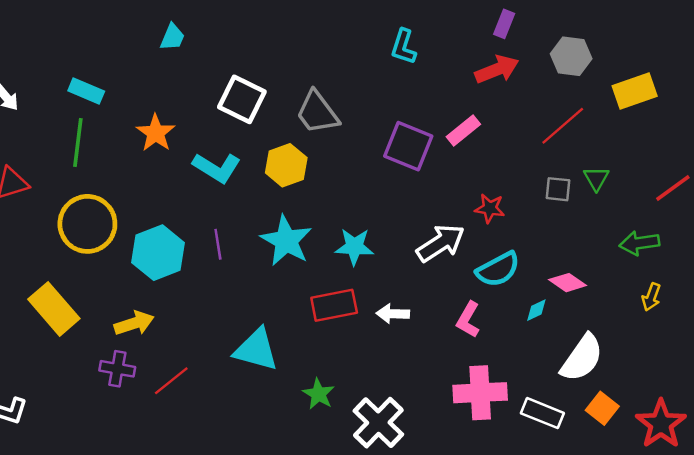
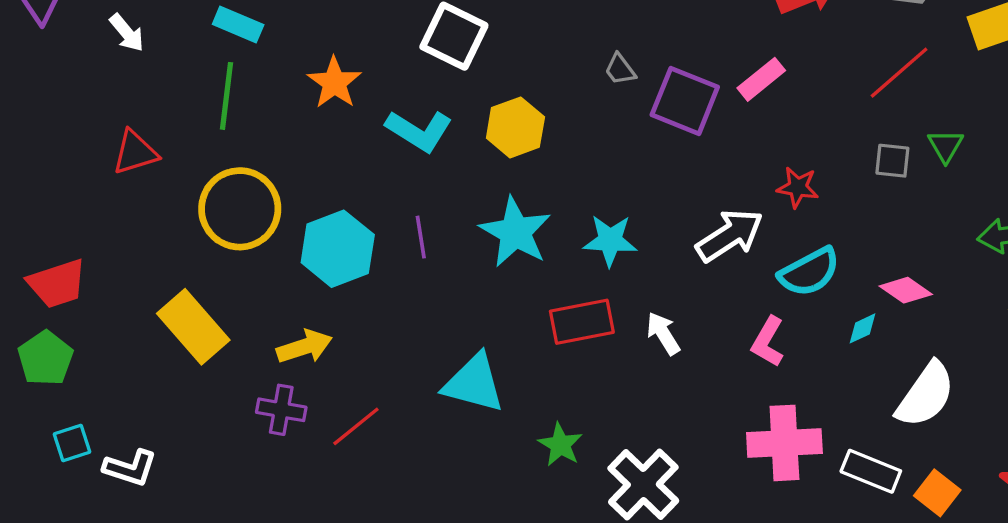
gray trapezoid: (317, 113) -> (620, 69), moved, size x0.5
white arrow: (393, 314) -> (663, 333), turned 56
orange square: (602, 408) -> (937, 493), moved

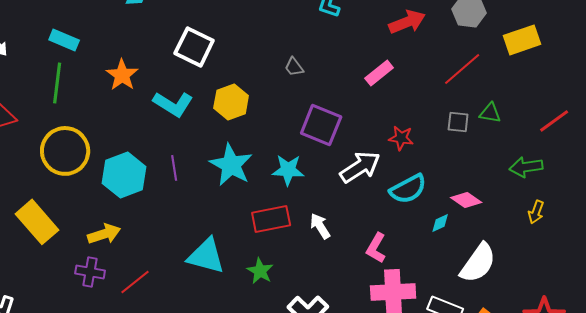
purple square: (685, 101) -> (321, 125), moved
green triangle: (946, 146) -> (490, 113), turned -50
pink L-shape: (768, 342) -> (376, 248), moved
green star: (560, 445) -> (260, 271), moved

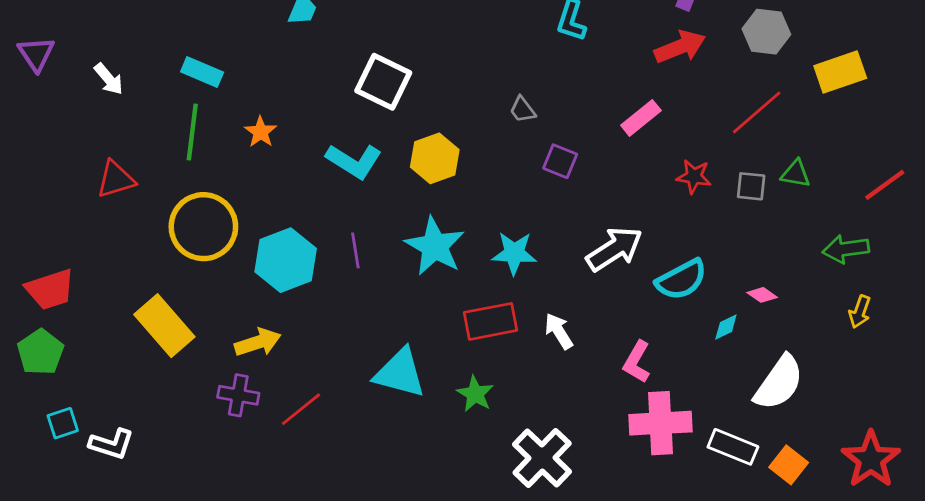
orange star: (122, 75) -> (261, 132), moved, size x0.7
purple square: (321, 125) -> (560, 161), moved, size x0.6
red star: (401, 138) -> (694, 177), moved
pink diamond: (466, 200) -> (762, 295), size x0.7

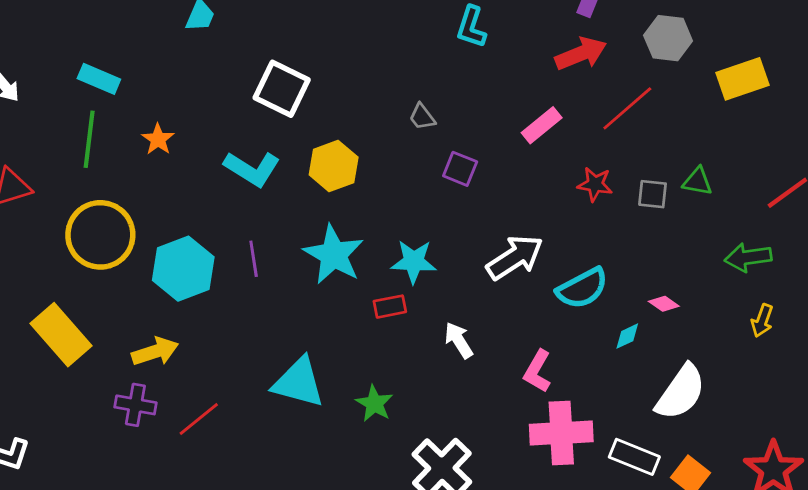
red line: (757, 112) -> (627, 108), moved
red rectangle: (490, 321) -> (390, 307), moved, size x0.6

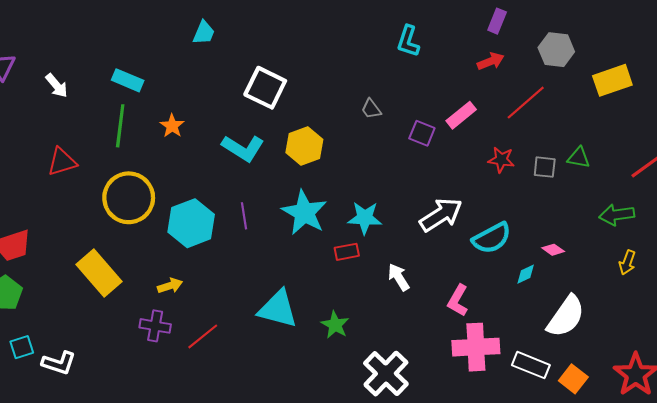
red arrow: (581, 54) -> (491, 61), size x0.7
purple square: (460, 169) -> (422, 133), moved
yellow arrow: (155, 352) -> (170, 286), size x0.7

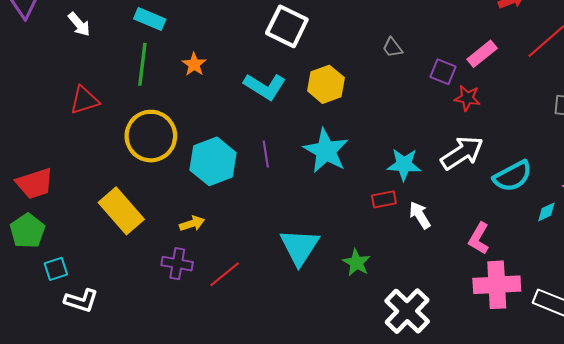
red star: (501, 160) -> (467, 98), moved
cyan star: (365, 218) -> (404, 165), moved
red rectangle: (347, 252) -> (384, 199), moved
cyan triangle: (278, 309) -> (300, 247), turned 48
cyan square: (22, 347) -> (56, 269), moved

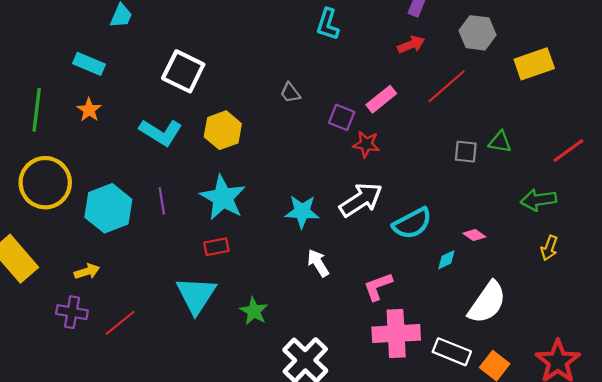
cyan rectangle: (150, 19) -> (89, 64), moved
red rectangle: (384, 199) -> (216, 247), moved
pink L-shape: (479, 238) -> (378, 286), turned 40

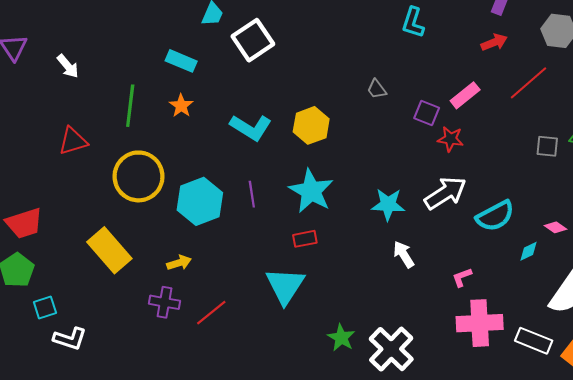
white square: (183, 71) -> (253, 40), moved, turned 30
pink L-shape: (378, 286) -> (462, 277), size x0.7
green star: (254, 311) -> (341, 338), moved

